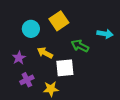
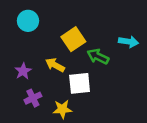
yellow square: (59, 21) -> (73, 39), moved
cyan circle: (31, 29) -> (28, 21), moved

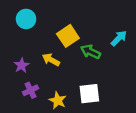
cyan arrow: (129, 42) -> (119, 38), turned -54
white square: (80, 83) -> (89, 94), moved
yellow star: (62, 109) -> (58, 100), turned 30

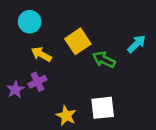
yellow arrow: (51, 60) -> (41, 54), moved
purple star: (21, 65) -> (15, 90), moved
purple cross: (31, 90) -> (37, 82), moved

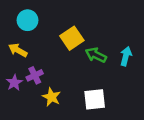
cyan arrow: (137, 44) -> (126, 56), moved, turned -30
yellow arrow: (41, 54) -> (18, 50), moved
yellow star: (66, 116) -> (51, 97), moved

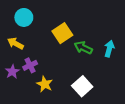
white square: (95, 99) -> (82, 86), turned -36

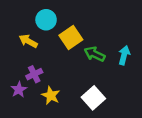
cyan circle: (24, 17) -> (46, 20), moved
yellow arrow: (16, 43) -> (28, 41), moved
purple star: (12, 72) -> (19, 90), moved

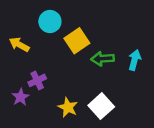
yellow arrow: (28, 41) -> (19, 45), moved
green arrow: (95, 54) -> (102, 59), turned -30
yellow star: (51, 95) -> (68, 107), moved

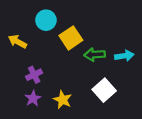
cyan arrow: (135, 60) -> (124, 56), turned 66
purple star: (20, 97) -> (33, 98), moved
white square: (101, 106) -> (104, 90), moved

